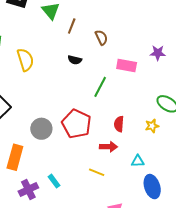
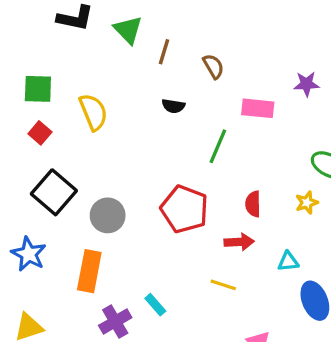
gray circle: (41, 129) -> (108, 215), moved

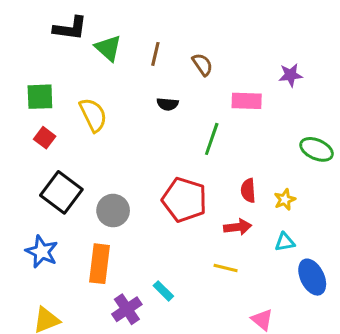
green triangle: (128, 30) -> (108, 48), moved
yellow star: (307, 203) -> (285, 200), moved

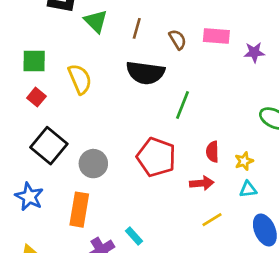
pink rectangle: (247, 101) -> (216, 36), moved
black semicircle: (168, 104) -> (145, 73), size x2.0
cyan triangle: (285, 242) -> (248, 189), moved
yellow line: (226, 268) -> (212, 220), moved, turned -48

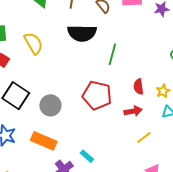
orange rectangle: (79, 210) -> (44, 141), turned -70

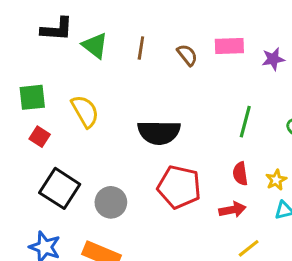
black semicircle: (82, 33) -> (159, 132), moved
green line: (112, 54) -> (245, 122), moved

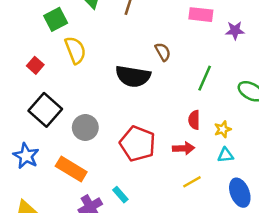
brown semicircle: (187, 55) -> (163, 52), moved
green square: (32, 97) -> (56, 19), moved, turned -30
red pentagon: (179, 187) -> (138, 144), moved

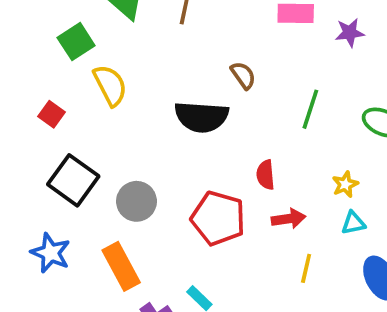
red semicircle: (194, 120) -> (265, 175), moved
orange rectangle: (71, 169) -> (121, 266), turned 36
yellow line: (192, 182) -> (306, 268), turned -42

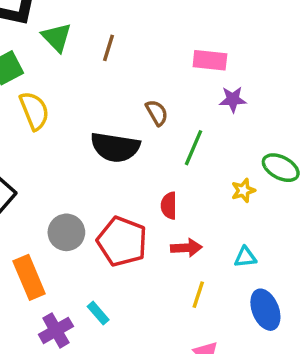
purple star: (350, 33) -> (233, 99), moved
green line: (310, 109) -> (193, 148), moved
yellow star: (345, 184) -> (243, 190), moved
gray circle: (136, 201) -> (66, 232), moved

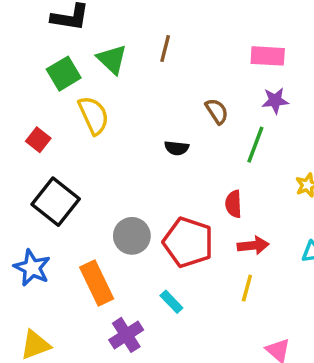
green triangle: (57, 37) -> (112, 59), moved
purple star: (233, 99) -> (275, 101), moved
black semicircle: (115, 147) -> (177, 148), size x0.5
yellow line: (198, 295) -> (247, 288), moved
cyan rectangle: (98, 313) -> (171, 302), moved

